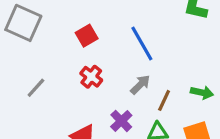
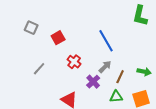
gray square: (23, 23) -> (31, 28), size x0.6
red square: (87, 36) -> (58, 38), moved
purple cross: (121, 121) -> (93, 82), moved

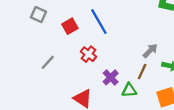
blue line: (106, 41) -> (99, 22), moved
gray arrow: (105, 67) -> (150, 51), moved
green triangle: (116, 97) -> (129, 90), moved

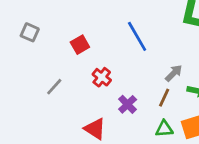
gray square: (38, 15) -> (30, 32), moved
blue line: (99, 22) -> (137, 36), moved
green triangle: (129, 90) -> (164, 129), moved

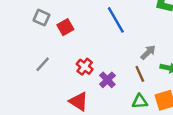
gray square: (30, 32) -> (41, 18), moved
red cross: (102, 77) -> (85, 67), moved
brown line: (164, 98) -> (140, 74), turned -49

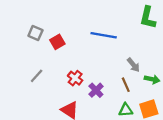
blue line: (116, 20) -> (104, 35), turned -50
gray arrow: (148, 52) -> (133, 65), turned 96

